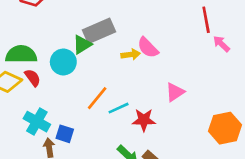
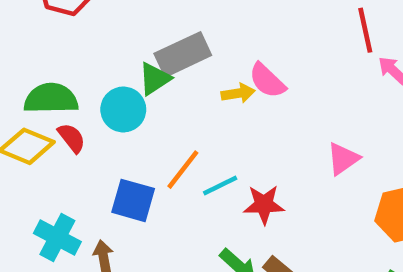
pink triangle: (175, 92) -> (343, 159), moved
cyan cross: (37, 122) -> (57, 237), moved
blue square: (65, 134) -> (133, 200), moved, size x1.4

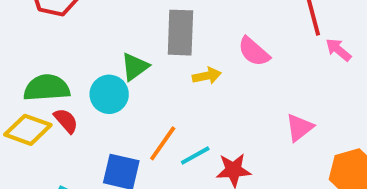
gray rectangle: (183, 54) -> (180, 33), moved, turned -60
pink semicircle: (267, 81) -> (254, 52), moved

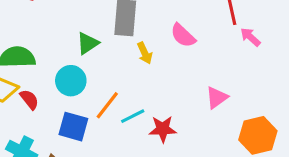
yellow arrow: (207, 76) -> (145, 53), turned 75
cyan circle: (109, 94) -> (71, 81), moved
red semicircle: (66, 121) -> (29, 99), moved

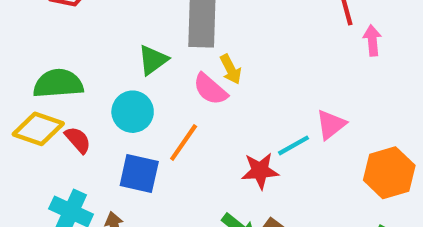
pink semicircle: (183, 35) -> (210, 89), moved
pink arrow: (250, 37) -> (372, 40), turned 45
cyan line: (133, 116) -> (293, 145), moved

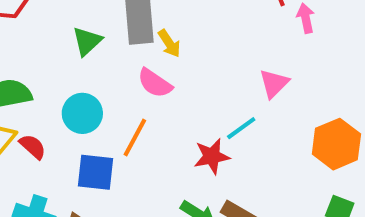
green triangle: (153, 60) -> (87, 41), moved
yellow arrow: (231, 69) -> (169, 43), moved
pink triangle: (331, 125) -> (274, 83), moved

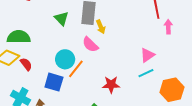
green triangle: (87, 41) -> (61, 18), turned -42
cyan circle: (82, 113) -> (65, 59), moved
cyan line: (241, 128) -> (146, 73), moved

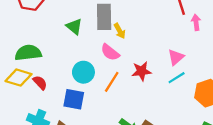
orange line: (76, 69) -> (112, 82), moved
red star: (111, 85) -> (141, 71), moved

